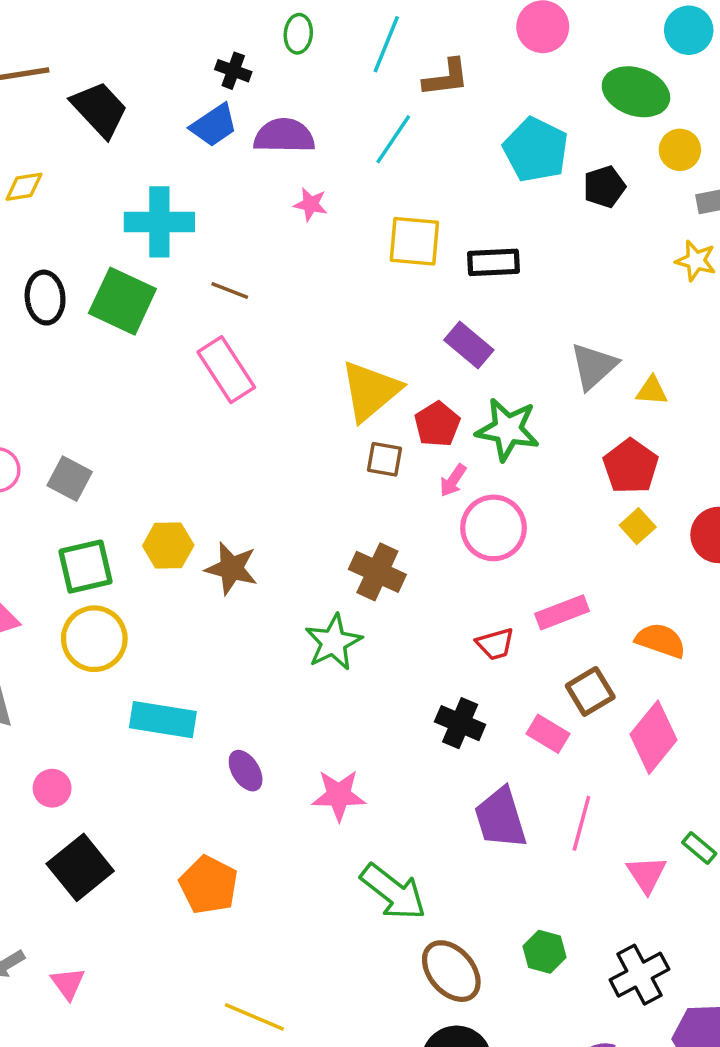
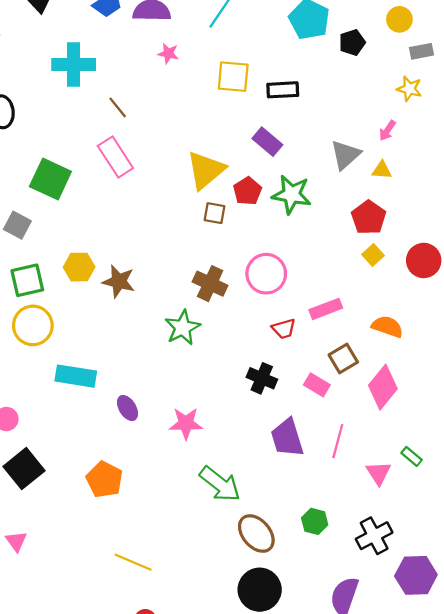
brown line: (230, 291) -> (118, 107), turned 30
green square: (122, 301) -> (50, 179), moved
pink arrow: (453, 480) -> (387, 131), moved
pink circle: (493, 528) -> (266, 274), moved

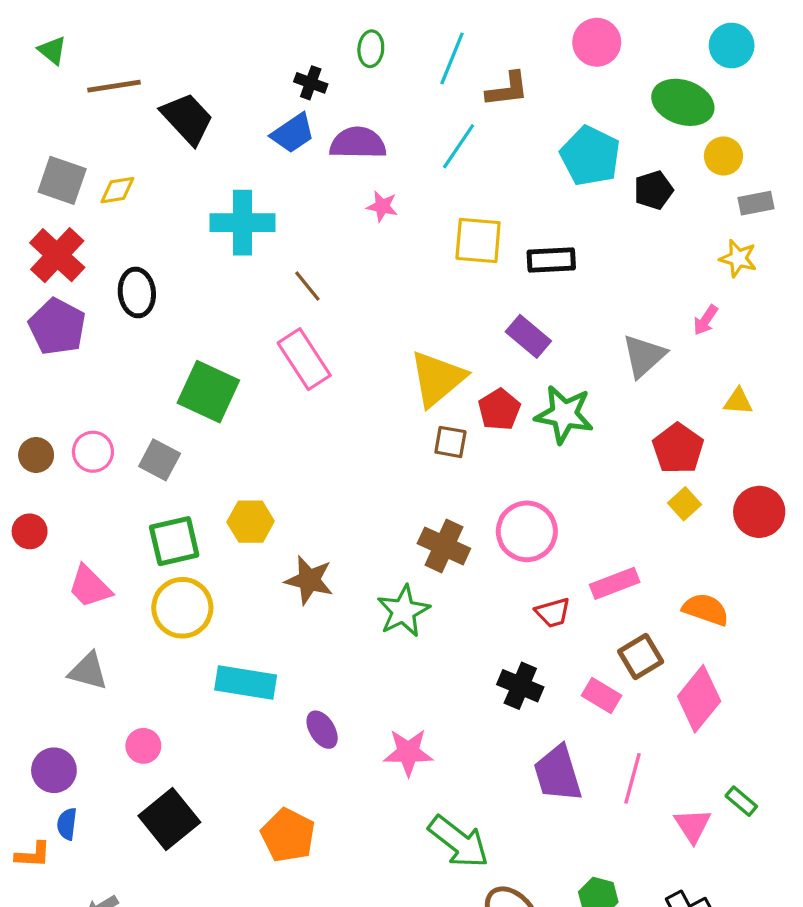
yellow triangle: (382, 170) -> (738, 401), moved
brown star: (119, 281) -> (309, 580), moved

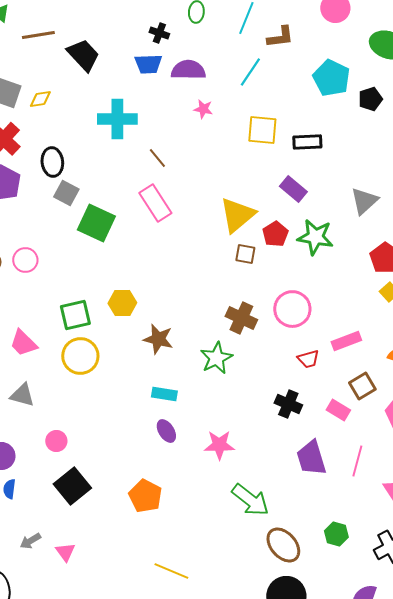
blue trapezoid: (293, 133) -> (148, 64), turned 32
gray square: (160, 460) -> (66, 193), moved
cyan rectangle: (246, 682) -> (164, 394), moved, size x0.7

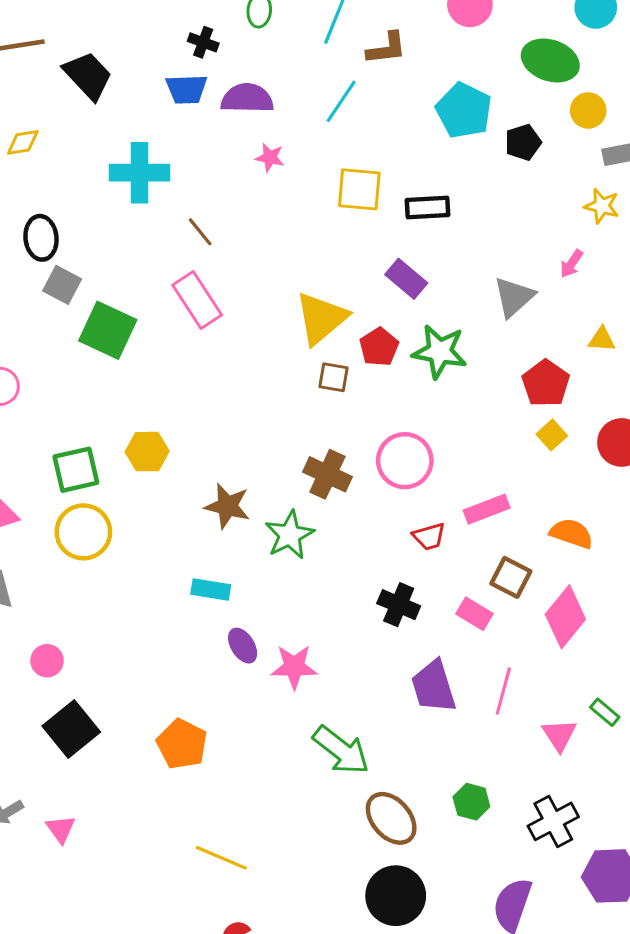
brown star: (158, 339) -> (227, 506), moved
brown square: (362, 386) -> (511, 577), turned -32
purple ellipse: (166, 431) -> (243, 646), moved

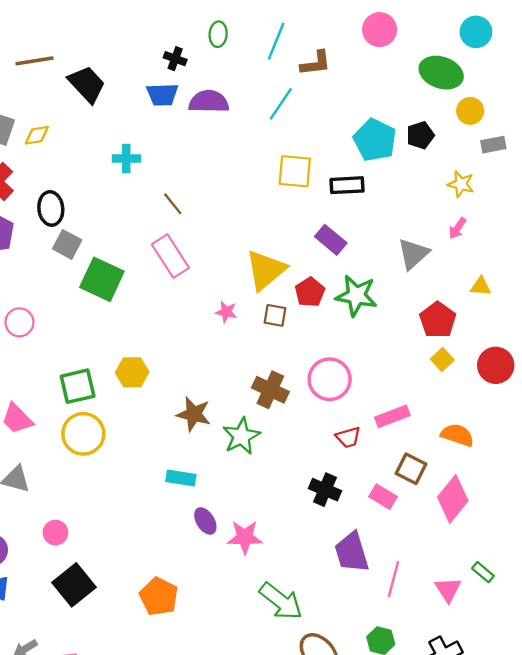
cyan pentagon: (464, 110) -> (375, 140), moved
pink star: (270, 157) -> (226, 312), moved
cyan cross: (140, 173) -> (126, 159), size x0.6
yellow star: (602, 206) -> (461, 184), moved
pink line: (503, 691) -> (394, 579), moved

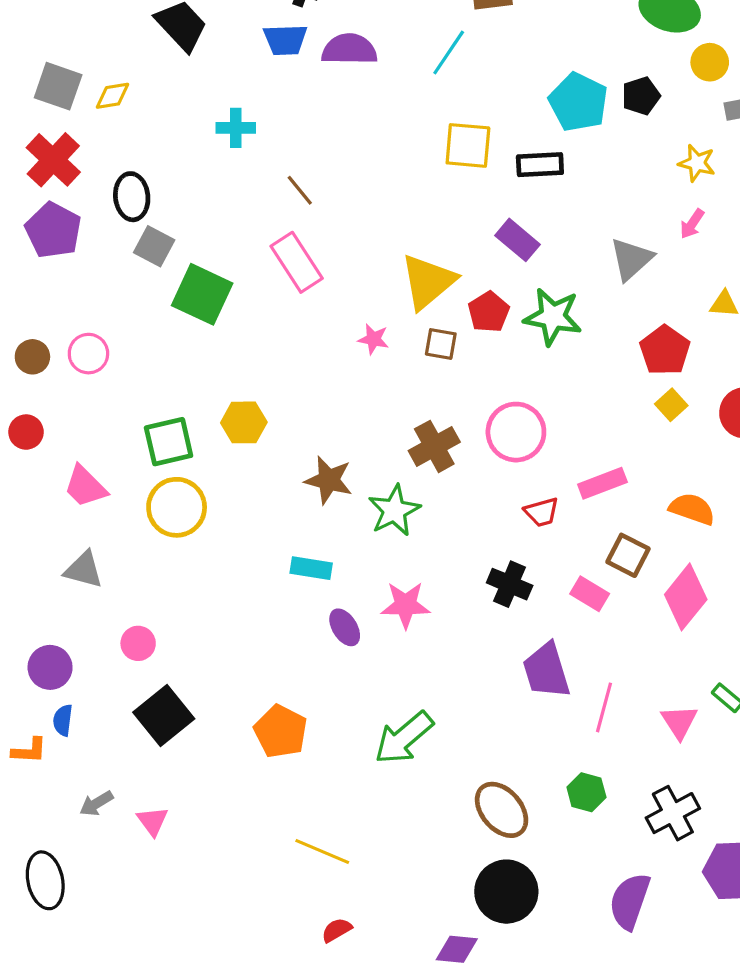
brown cross: (270, 390) -> (434, 446), turned 36
pink star: (245, 537) -> (405, 605), moved
green arrow: (281, 601) -> (404, 738), moved, turned 102

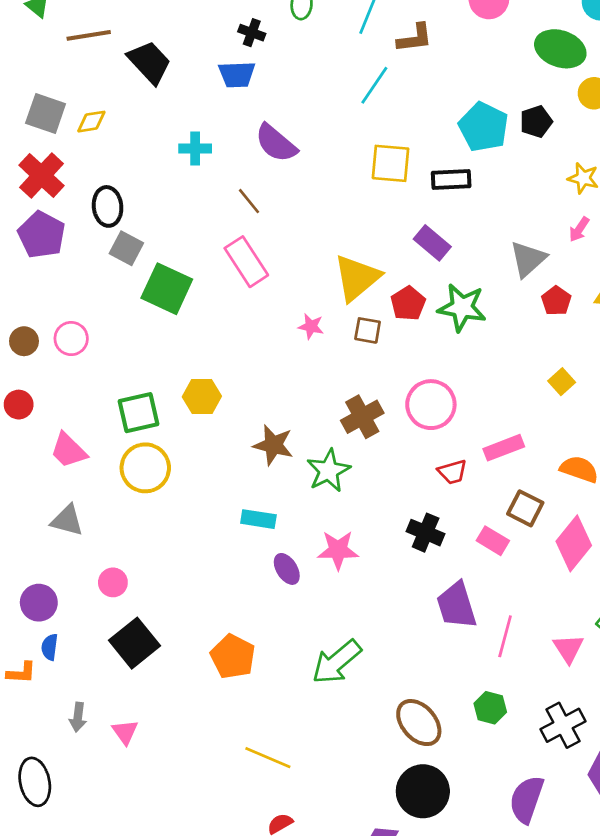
purple semicircle: (349, 49) -> (276, 143), moved, turned -141
red pentagon: (665, 350) -> (556, 301), moved, size x0.7
gray arrow: (96, 803) -> (78, 717), turned -52

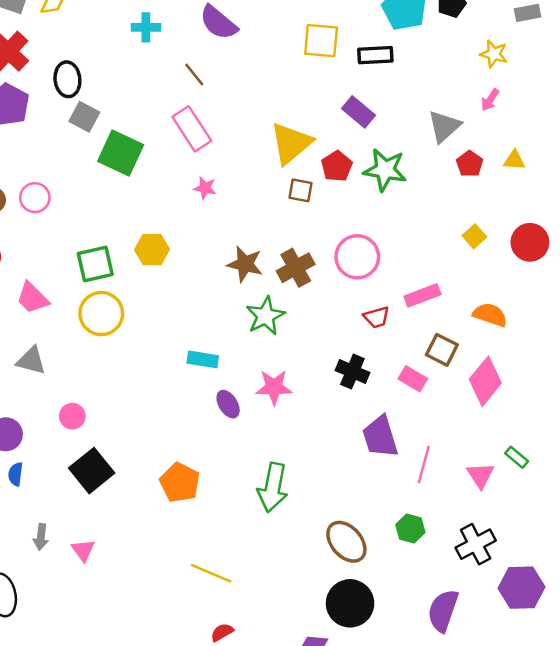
pink star: (311, 326) -> (205, 188), moved
brown star: (273, 445) -> (245, 264), moved
green arrow: (337, 662) -> (273, 487), turned -39

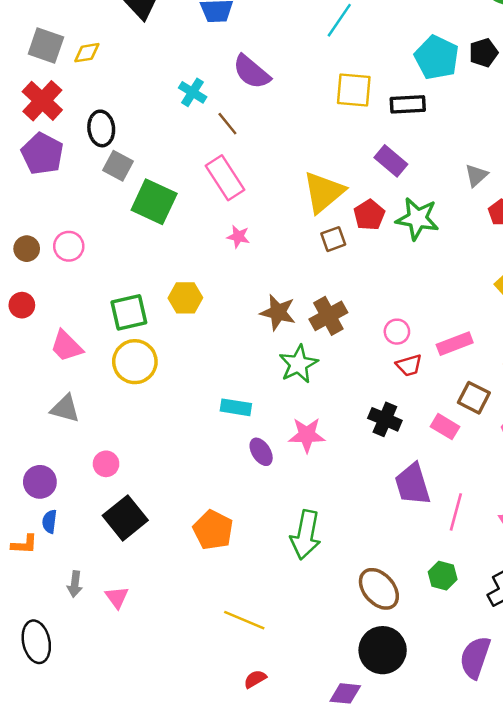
cyan cross: (146, 27) -> (193, 92), moved, turned 32
gray triangle: (444, 126) -> (476, 175), size x0.7
brown square: (301, 190) -> (333, 239), turned -30
pink circle: (357, 257) -> (397, 332), moved, size x0.6

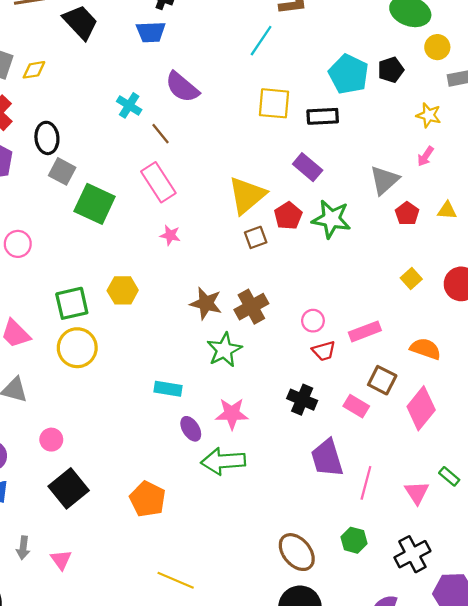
gray triangle: (476, 175) -> (384, 180), size x1.4
green arrow: (306, 535) -> (223, 461), moved, turned 75

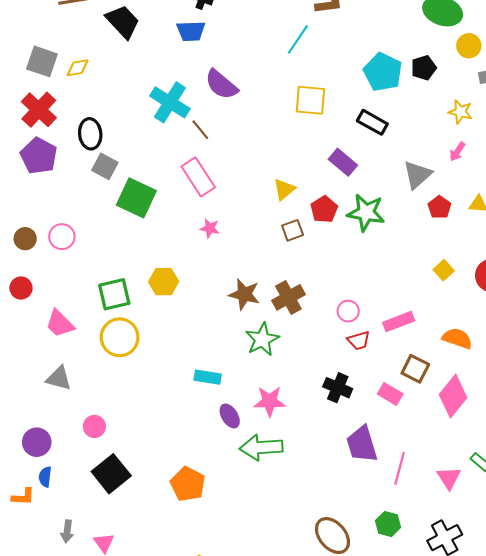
cyan cross: (129, 105) -> (170, 102), size x1.6
black rectangle: (323, 116) -> (372, 122), moved, turned 32
yellow triangle: (247, 195) -> (284, 189), size x0.6

